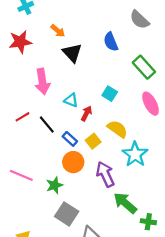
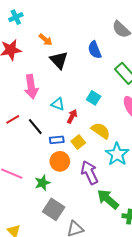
blue rectangle: (70, 139) -> (57, 140), turned -48

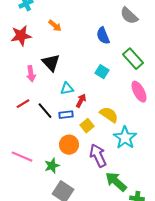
black triangle: (59, 60) -> (51, 63), moved
pink arrow: (31, 87) -> (31, 74), moved, size x0.7
cyan square: (94, 98) -> (102, 72), moved
cyan triangle: (58, 104) -> (67, 89), turned -32
blue rectangle: (57, 140) -> (66, 115), moved

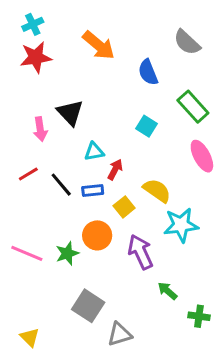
orange arrow: (55, 26) -> (99, 45), moved, size x1.6
red star: (21, 36) -> (36, 57), moved
cyan star: (125, 138) -> (181, 225), turned 30
green star: (52, 166) -> (67, 253), moved
green arrow: (116, 182) -> (167, 291), size x0.6

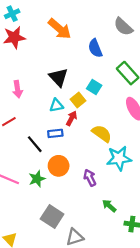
black triangle: (70, 113) -> (59, 77), moved
black line: (61, 185) -> (35, 144), moved
yellow square: (124, 207) -> (78, 100), moved
purple arrow: (141, 252) -> (90, 178), size x0.7

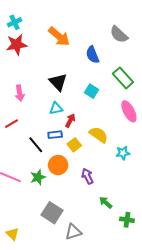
yellow square: (78, 100) -> (74, 145), moved
cyan star: (119, 158) -> (123, 153), moved, size x0.6

